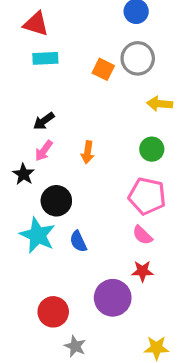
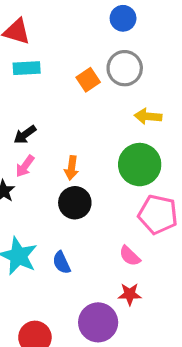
orange square: (103, 69) -> (88, 80), turned 30
green circle: (152, 149) -> (140, 165), size x1.6
pink pentagon: (147, 196) -> (158, 214), moved
black circle: (56, 201) -> (75, 203), moved

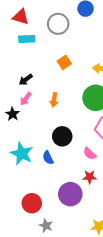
gray circle: (125, 68) -> (58, 24), moved
orange square: (88, 80) -> (64, 62), moved
black circle: (75, 203) -> (62, 136), moved

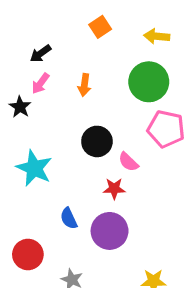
pink semicircle: (90, 154) -> (128, 162), moved
blue semicircle: (48, 158) -> (69, 218), moved
red star: (90, 177) -> (114, 189), moved
red circle: (32, 203) -> (28, 254), moved

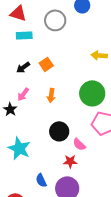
orange square: (100, 27) -> (46, 64), moved
yellow arrow: (157, 36) -> (99, 55), moved
black arrow: (40, 54) -> (23, 67), moved

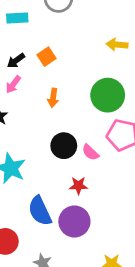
pink arrow: (23, 94) -> (13, 85), moved
pink semicircle: (79, 144) -> (90, 152), moved
blue semicircle: (41, 180) -> (40, 211), size x1.6

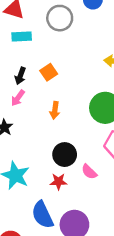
black arrow: (16, 61) -> (20, 76), turned -35
pink semicircle: (90, 152) -> (89, 172), moved
red star: (78, 186) -> (58, 182), moved

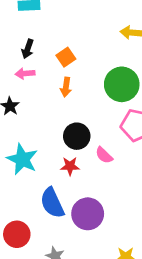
orange square: (49, 72) -> (66, 57), moved
pink arrow: (18, 98) -> (25, 73), turned 49

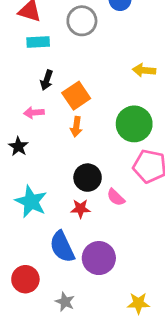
black arrow: (28, 49) -> (47, 80), moved
orange square: (66, 57) -> (76, 96), size x1.4

